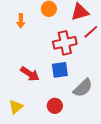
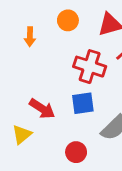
red cross: (65, 43) -> (90, 67), turned 30
yellow triangle: (16, 107) -> (22, 134), moved

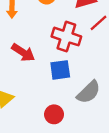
red arrow: (42, 109) -> (23, 53), moved

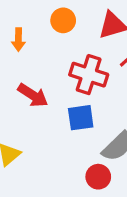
red circle: (54, 114) -> (98, 177), moved

